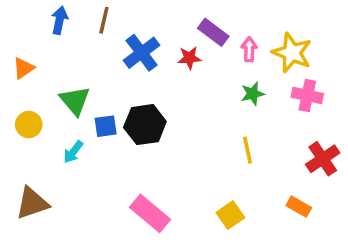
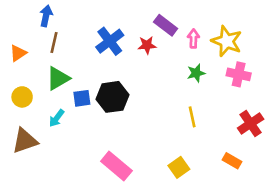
brown line: (104, 20) -> (54, 42), moved
green triangle: (75, 101) -> (58, 78), turned 40
brown triangle: (32, 203) -> (25, 141), moved

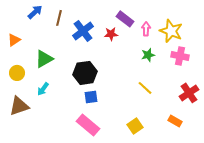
blue arrow: (46, 16) -> (35, 12), turned 35
brown line: (54, 42) -> (59, 18), moved
blue square: (82, 98) -> (91, 97), moved
yellow line: (192, 117) -> (145, 88), turned -35

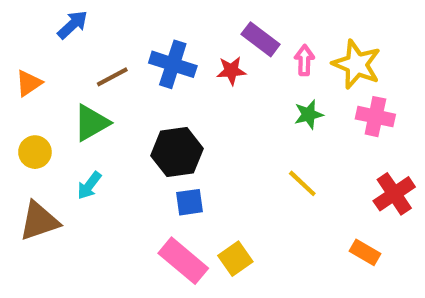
brown line: (59, 18) -> (112, 77), moved, turned 49
blue cross: (83, 31) -> (173, 64), turned -35
yellow square: (135, 126) -> (235, 259), moved

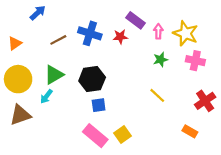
green triangle: (91, 123) -> (54, 75), moved
yellow circle: (35, 152) -> (18, 79), size x1.6

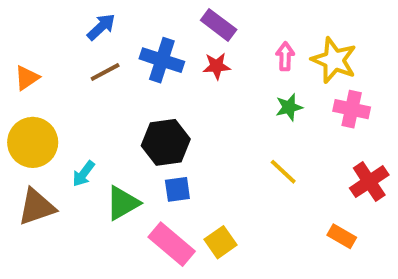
blue arrow: (38, 13) -> (101, 27), moved
purple rectangle: (136, 20) -> (219, 25), moved
green triangle: (54, 75) -> (123, 203), moved

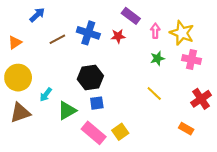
purple rectangle: (219, 25) -> (131, 16), moved
blue arrow: (101, 27) -> (37, 15), moved

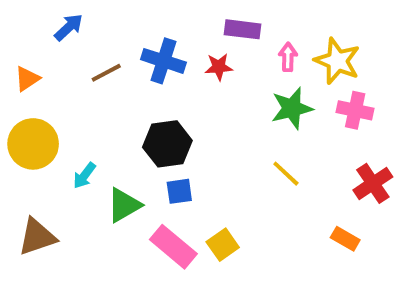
purple rectangle: (131, 16) -> (242, 29), turned -30
green star: (157, 58) -> (292, 108), size x1.5
brown triangle: (20, 113) -> (37, 237), moved

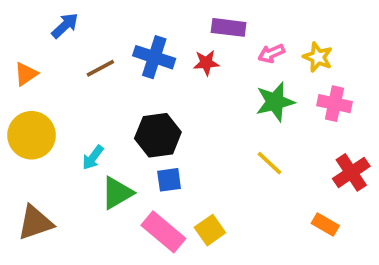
pink arrow: (288, 57) -> (271, 53), turned -115
yellow star: (337, 61) -> (318, 57), size x0.7
cyan arrow: (84, 176) -> (93, 158), moved

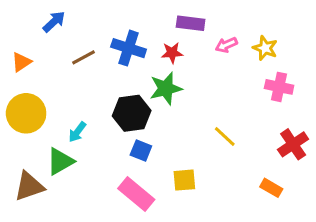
green star: (275, 102) -> (166, 88), moved
blue square: (169, 180) -> (141, 151), turned 30
green triangle: (117, 193) -> (60, 161), moved
yellow square: (210, 230) -> (184, 180), moved, turned 30

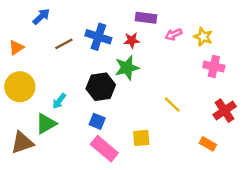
blue square: (141, 151) -> (97, 121), moved

